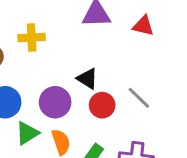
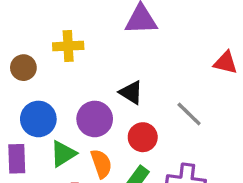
red triangle: (143, 26) -> (226, 63), moved
red circle: (102, 105) -> (143, 137), moved

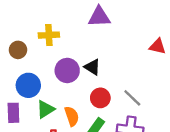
gray line: (189, 114) -> (132, 98), moved
purple circle: (95, 119) -> (67, 70), moved

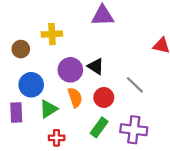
gray line: (132, 98) -> (135, 85), moved
orange semicircle: (72, 116) -> (75, 97), moved

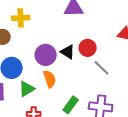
yellow cross: (52, 34) -> (21, 18), moved
red circle: (104, 97) -> (88, 48), moved

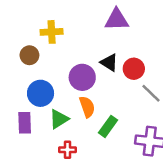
black triangle: (68, 52) -> (109, 63), moved
green rectangle: (71, 105) -> (108, 126), moved

